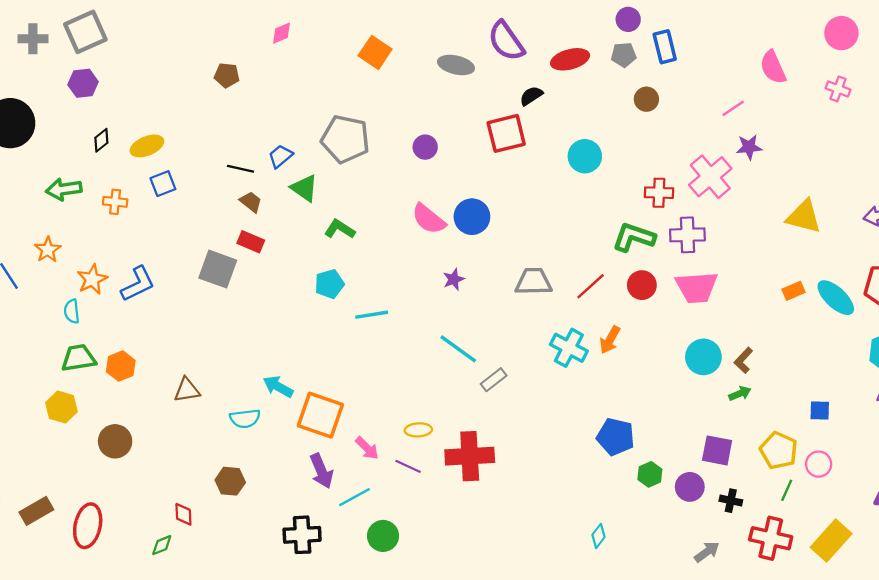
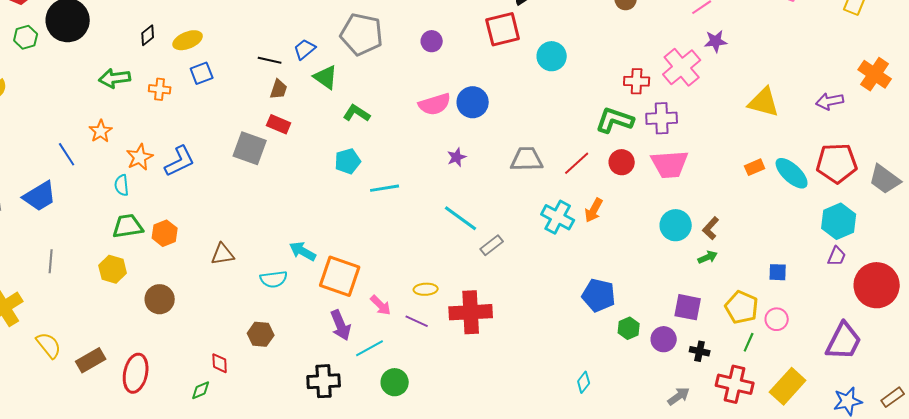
cyan circle: (585, 156) -> (552, 56), moved
brown trapezoid: (251, 202) -> (279, 89), turned 70
pink semicircle: (429, 219) -> (435, 104), turned -56

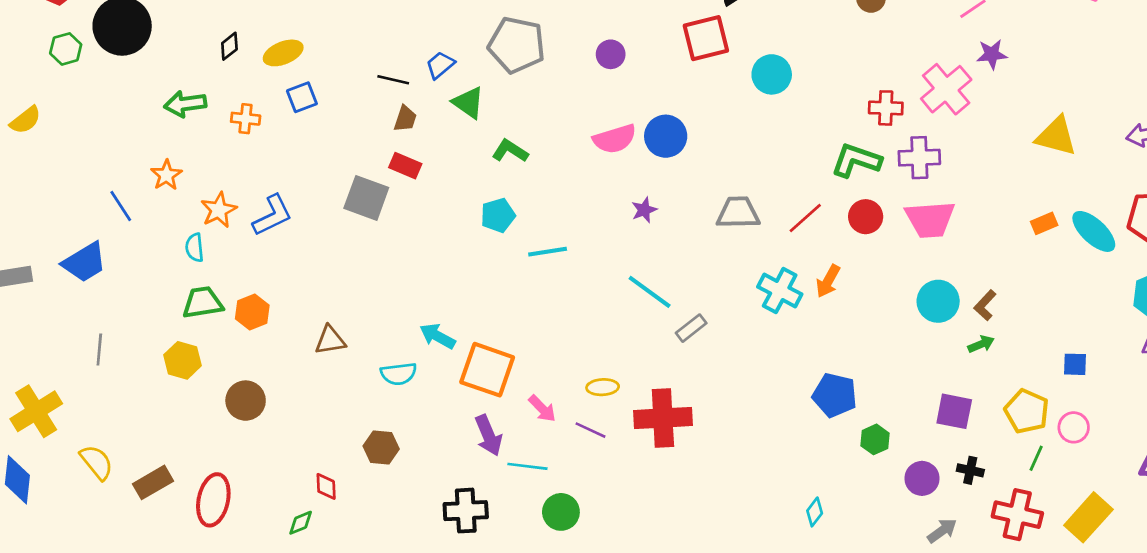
purple circle: (664, 339) -> (922, 478), moved
cyan line: (370, 348) -> (527, 466), turned 36

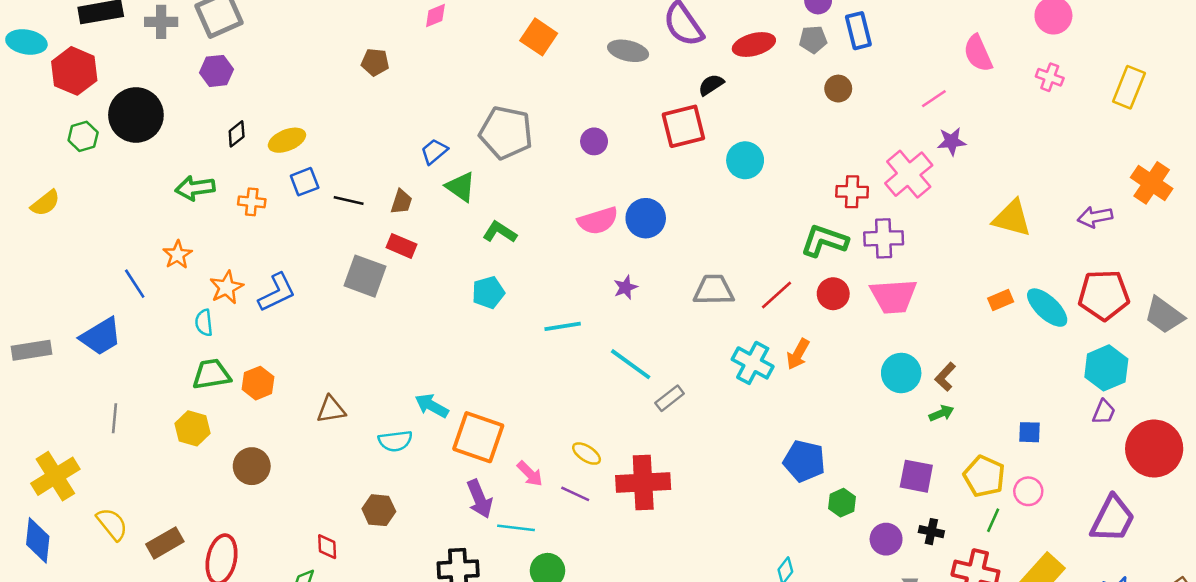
black line: (393, 80) -> (349, 201), moved
cyan line: (548, 252) -> (563, 326), moved
yellow ellipse: (603, 387) -> (587, 454), turned 36

